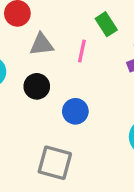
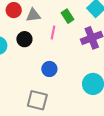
gray triangle: (42, 44) -> (33, 15), moved
black circle: (37, 86) -> (24, 39), moved

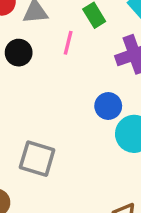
blue circle: (49, 69) -> (108, 106), moved

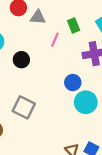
black circle: (19, 53) -> (21, 60), moved

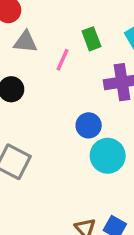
gray triangle: (38, 17) -> (25, 42), moved

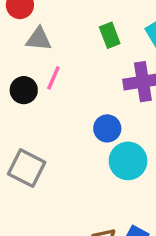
pink line: (63, 60) -> (53, 78), moved

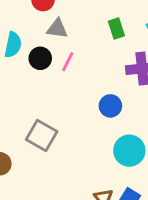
black circle: (24, 90) -> (40, 58), moved
cyan circle: (128, 161) -> (129, 151), moved

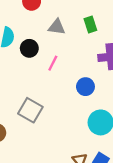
gray triangle: (57, 29) -> (57, 27), moved
pink line: (68, 62) -> (53, 63), moved

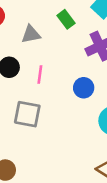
gray square: (30, 110) -> (27, 114), moved

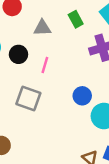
blue circle: (84, 88) -> (82, 96), moved

